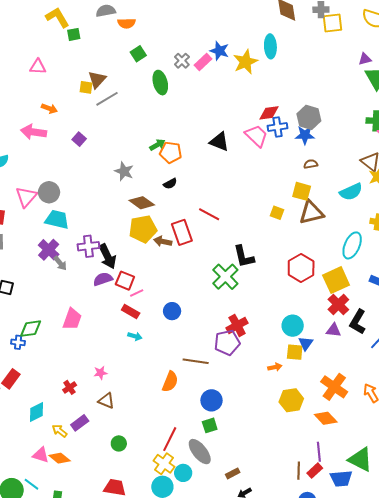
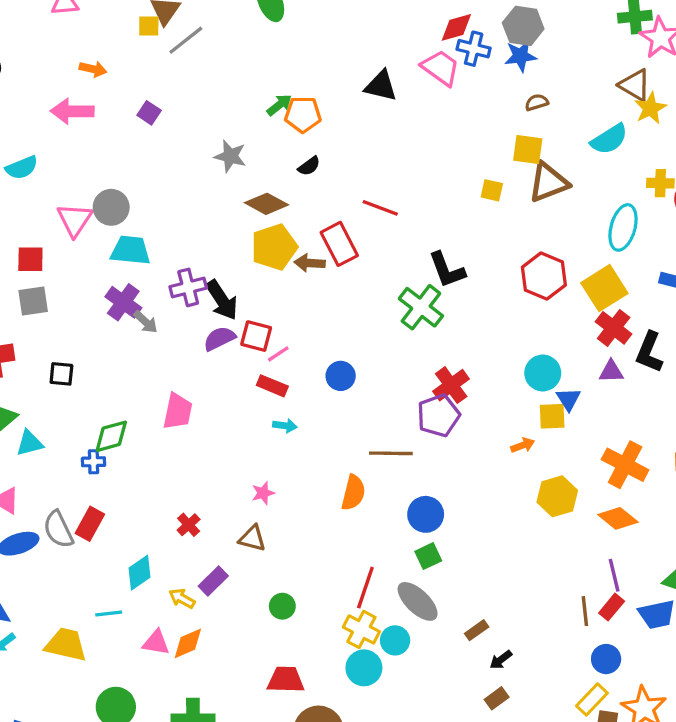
blue cross: (278, 127) -> (474, 49), turned 30
pink star: (100, 373) -> (263, 493), moved
orange diamond: (60, 458) -> (188, 643), turned -55
cyan line: (31, 484) -> (109, 613), moved, turned -35

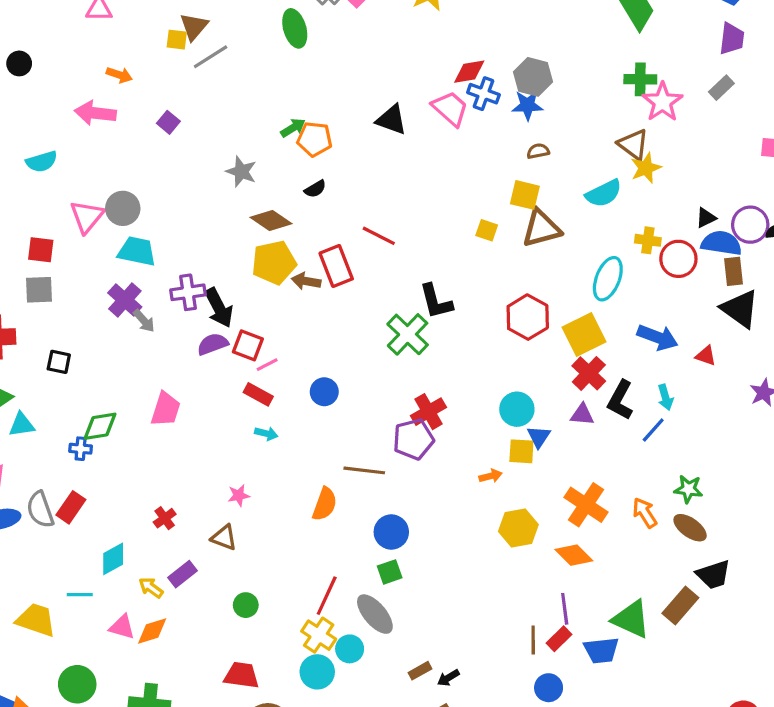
brown rectangle: (477, 630) -> (420, 671), moved

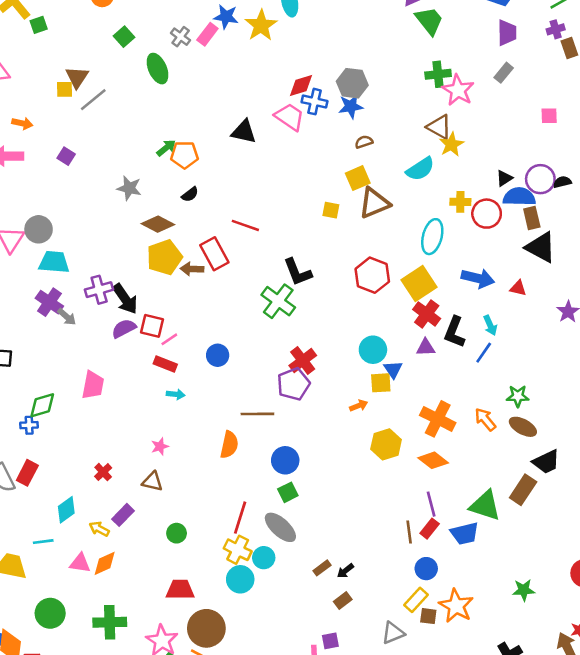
yellow square: (525, 195) -> (358, 178), turned -30

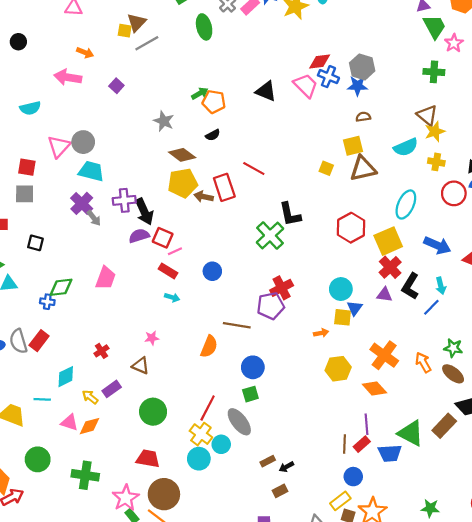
pink star: (458, 90) -> (454, 43), moved, size x0.7
yellow cross: (460, 202) -> (436, 162), moved
green circle: (177, 533) -> (153, 412), size x1.6

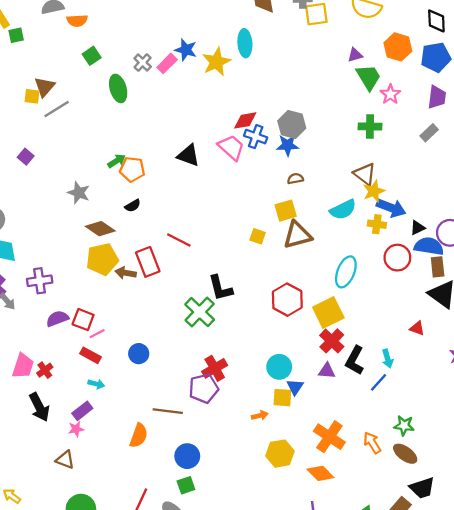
black arrow: (144, 212) -> (39, 407), moved
blue arrow: (437, 245) -> (391, 208), moved
red cross: (101, 351) -> (45, 370), moved
purple rectangle: (112, 389) -> (82, 411), moved

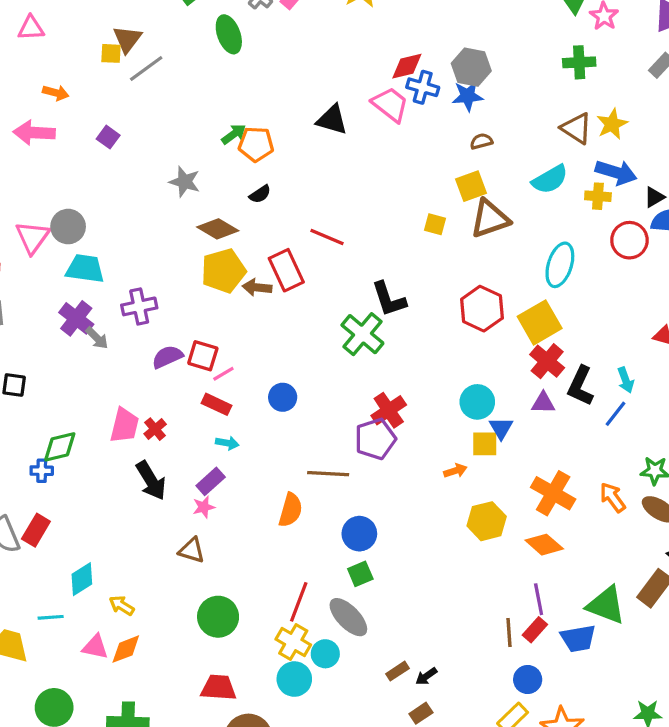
yellow star: (374, 191) -> (612, 124), moved

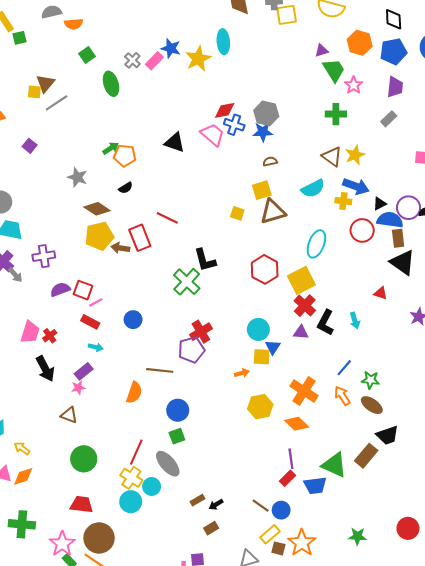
blue line: (615, 414) -> (344, 368), moved
brown line: (509, 633) -> (261, 506), moved, turned -54

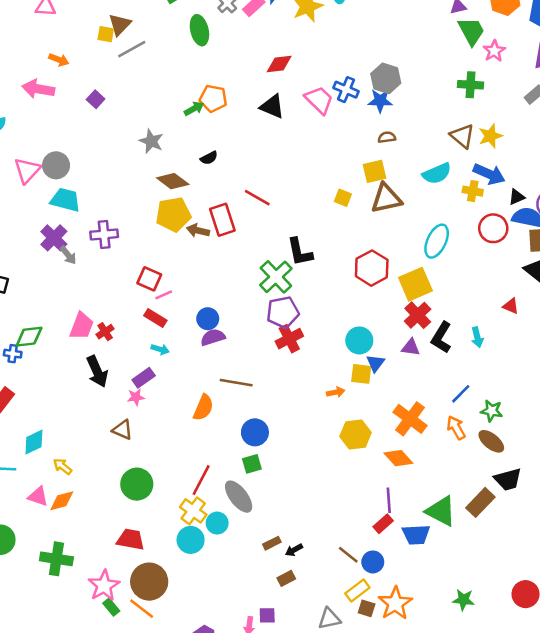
red diamond: (225, 110) -> (279, 64), moved
orange pentagon: (125, 156) -> (213, 98), moved
purple semicircle: (60, 290) -> (213, 337), moved
purple pentagon: (191, 350) -> (283, 312), moved

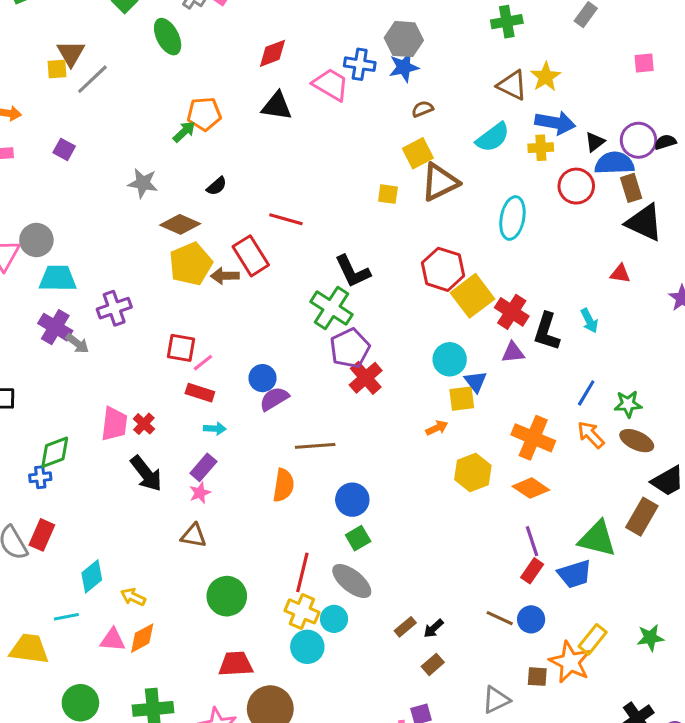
yellow square: (415, 284) -> (472, 296), moved
yellow rectangle: (357, 591) -> (593, 639), moved

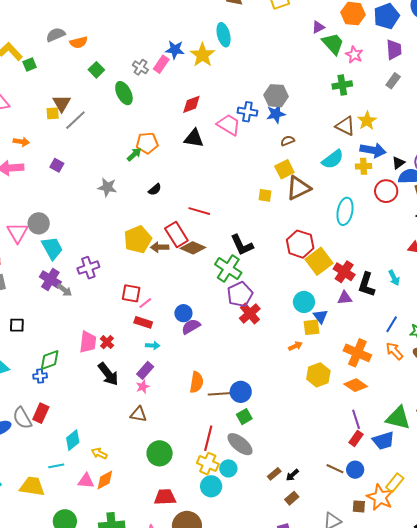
brown diamond: (180, 224) -> (193, 248), moved
cyan trapezoid: (58, 278) -> (52, 248), turned 60
brown line: (315, 446) -> (221, 394), moved

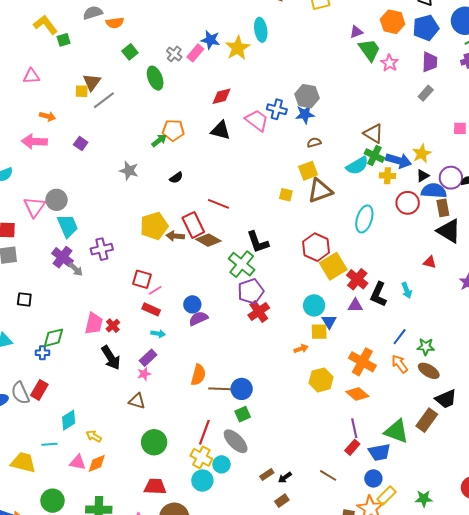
green cross: (342, 85) -> (374, 156), moved, turned 30
yellow star: (367, 121) -> (422, 154), moved
blue circle: (355, 470) -> (373, 478), moved

